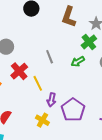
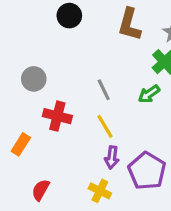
red cross: (19, 71) -> (57, 116), turned -30
yellow line: (38, 83) -> (105, 126), moved

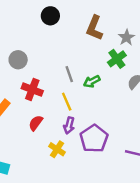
green arrow: (149, 94) -> (92, 81), moved
red semicircle: (41, 190) -> (36, 123), moved

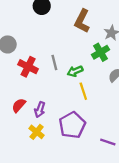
red cross: (32, 90) -> (28, 67), moved
yellow line: (67, 102) -> (83, 91), moved
purple arrow: (69, 125) -> (40, 110), moved

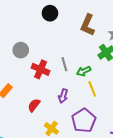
purple arrow: (40, 110) -> (63, 96), moved

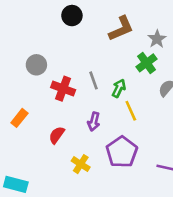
brown L-shape: (88, 25) -> (121, 29), turned -135
green arrow: (84, 71) -> (119, 88), turned 144

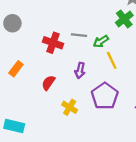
gray circle: (36, 65) -> (12, 23), moved
gray line: (94, 80) -> (79, 35), turned -63
green arrow: (119, 88) -> (101, 41), turned -147

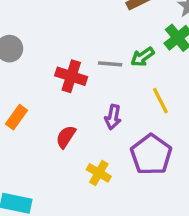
green arrow: (101, 41) -> (142, 57), moved

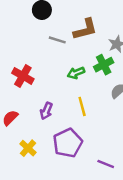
gray line: (110, 64) -> (57, 40), moved

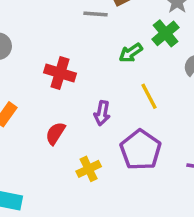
yellow cross: (28, 148) -> (89, 169), turned 35

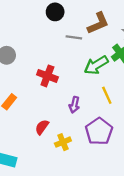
green arrow: (131, 53) -> (96, 65), size x1.5
red semicircle: (55, 133) -> (42, 127), moved

